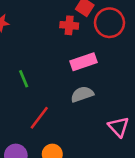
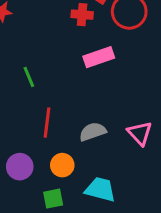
gray semicircle: (82, 94) -> (93, 132), moved
red line: (39, 118) -> (47, 123), turned -30

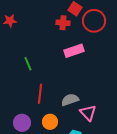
pink triangle: (140, 133) -> (88, 113), moved

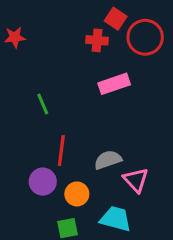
purple circle: (22, 123) -> (43, 182), moved

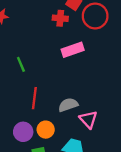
purple circle: (43, 182) -> (23, 132), moved

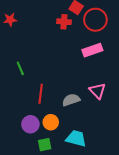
pink rectangle: (73, 50) -> (92, 50), moved
green line: (21, 64) -> (20, 68), moved
pink triangle: (88, 119) -> (97, 91), moved

